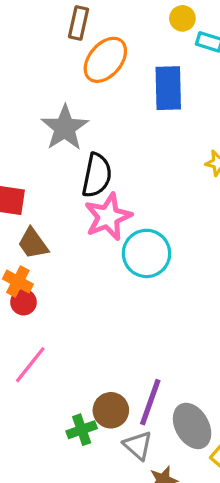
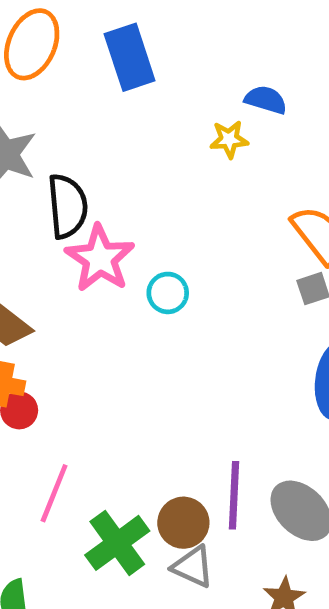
cyan circle: (146, 253) -> (168, 293), size x0.6
green cross: (82, 430) -> (117, 543), moved, size x1.5
gray triangle: (138, 445) -> (193, 567), moved

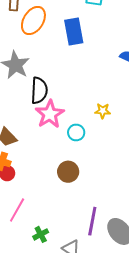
yellow star: (229, 139) -> (103, 111), moved
brown circle: (183, 523) -> (68, 172), moved
green cross: (117, 543) -> (41, 234), size x0.6

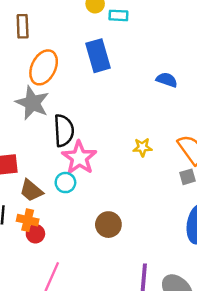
orange ellipse: (33, 21) -> (44, 67), moved
cyan circle: (76, 132) -> (65, 183), moved

